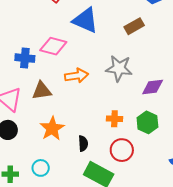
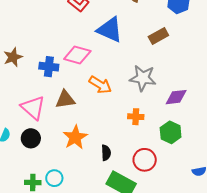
orange arrow: (77, 76) -> (100, 85), turned 40
orange cross: (114, 119) -> (136, 117), moved
cyan circle: (41, 168) -> (54, 178), moved

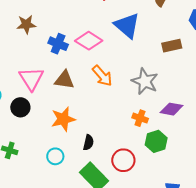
orange cross: (136, 117) -> (140, 118), moved
cyan circle: (54, 178) -> (55, 156), moved

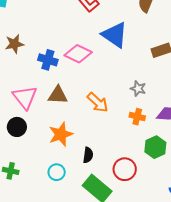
orange arrow: (102, 76) -> (98, 102), moved
gray star: (145, 81) -> (138, 89), size x0.6
orange cross: (140, 118) -> (137, 117), moved

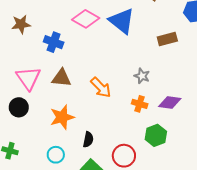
pink diamond: (78, 54) -> (86, 19), moved

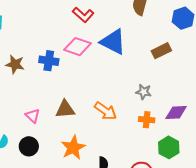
brown star: (21, 24) -> (15, 64), turned 30
blue cross: (54, 42) -> (49, 61), moved
pink triangle: (28, 78) -> (33, 116), size x0.6

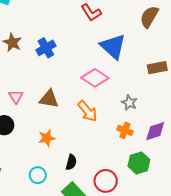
pink diamond: (77, 47) -> (95, 78), moved
blue cross: (49, 61) -> (46, 48), turned 36
purple diamond: (176, 112) -> (155, 131), turned -30
orange star: (73, 148) -> (47, 138), size x0.7

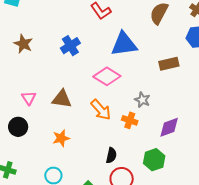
blue triangle: (113, 46) -> (124, 44), turned -48
blue cross: (46, 48) -> (70, 46), moved
orange cross: (125, 130) -> (130, 120), moved
black semicircle: (71, 162) -> (111, 155), moved

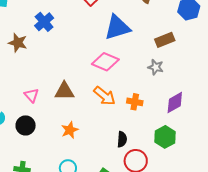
blue cross: (70, 46) -> (44, 22), moved
gray star: (142, 100) -> (156, 67), moved

